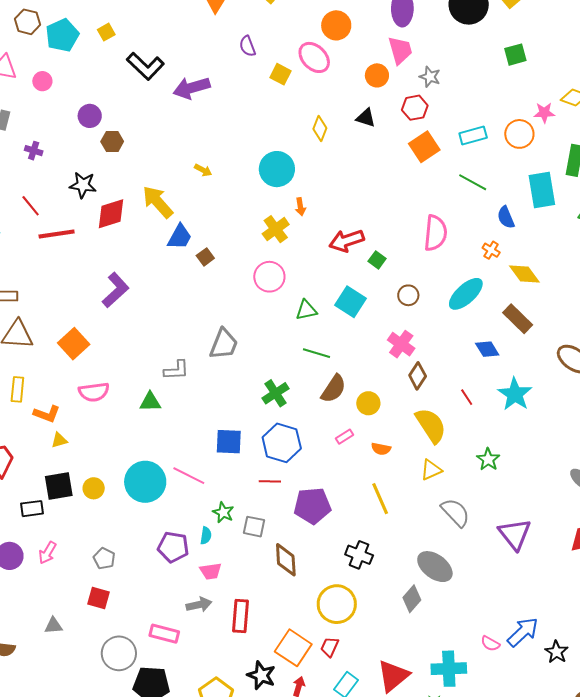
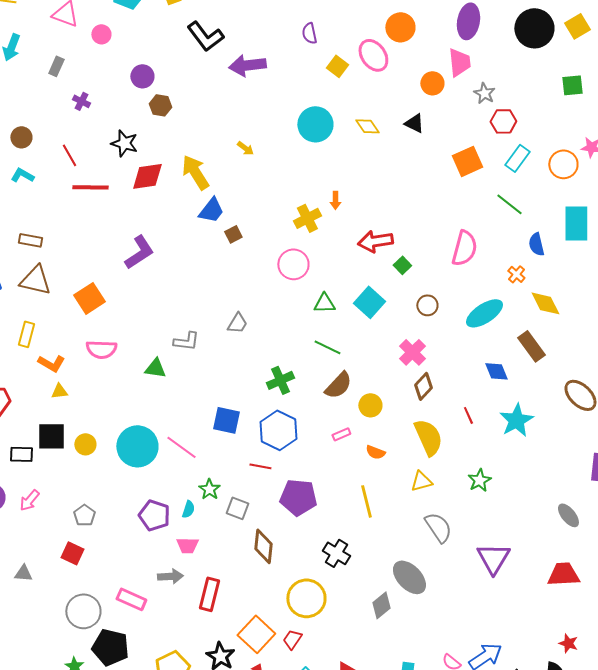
red hexagon: (415, 108) -> (503, 121), moved
yellow diamond: (320, 128) -> (367, 126), turned -65
cyan rectangle: (473, 136) -> (517, 158), turned -48
cyan circle: (277, 169) -> (315, 124), moved
gray trapezoid: (224, 344) -> (237, 323), size x0.7

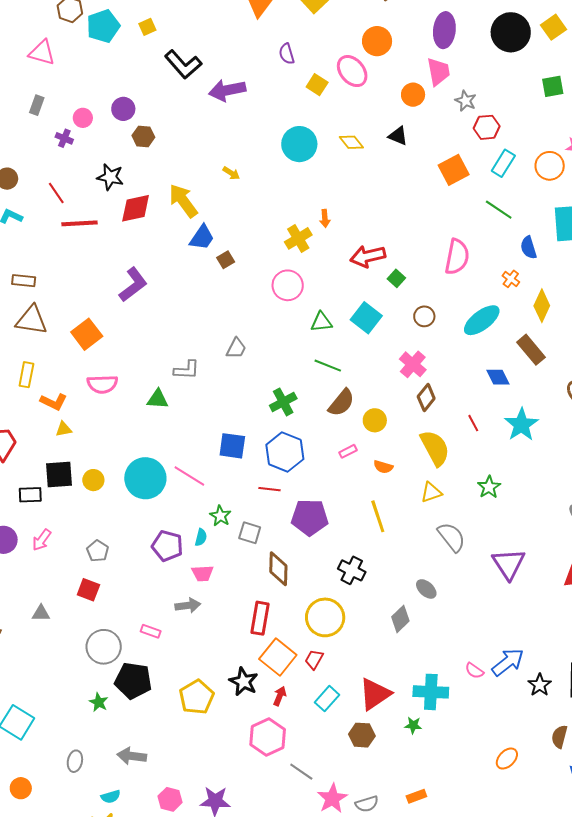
pink circle: (101, 34) -> (83, 118), moved
yellow diamond: (545, 303) -> (542, 306), turned 56
gray ellipse: (409, 577) -> (426, 589), size x0.6
red rectangle: (209, 594) -> (260, 618), moved
pink rectangle: (131, 599) -> (151, 631), size x0.7

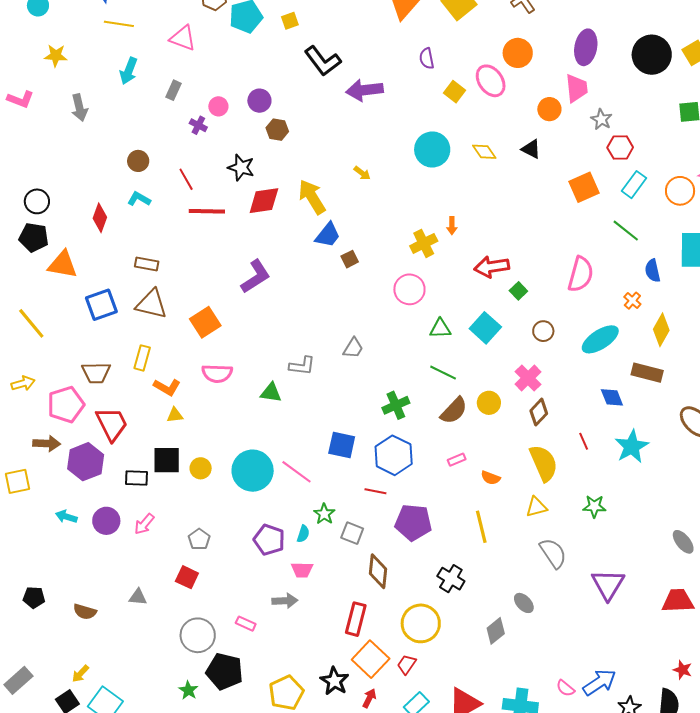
brown rectangle: (531, 350) -> (647, 373), turned -40
yellow circle: (375, 420) -> (489, 403), moved
green star: (489, 487) -> (594, 506), turned 30

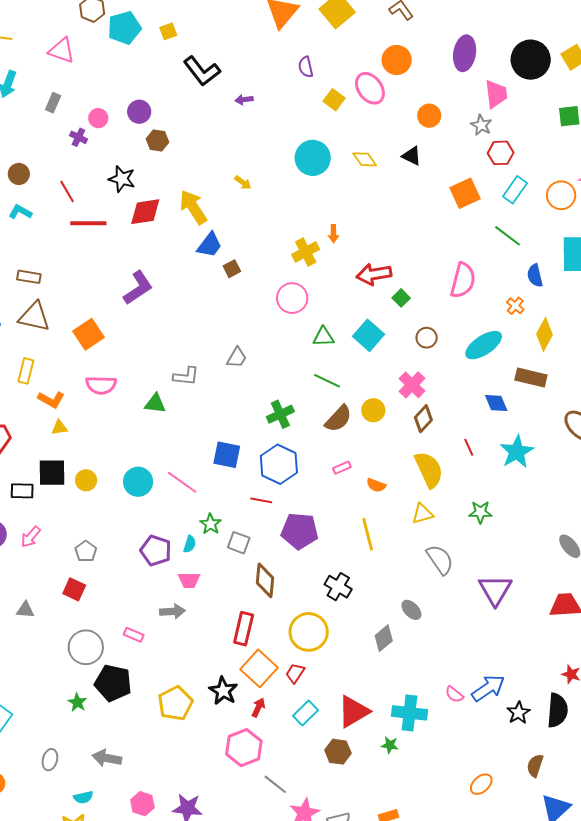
pink trapezoid: (577, 88) -> (496, 94), moved
purple arrow: (365, 90) -> (244, 100), size x0.5
cyan circle: (253, 471) -> (138, 482), size x0.7

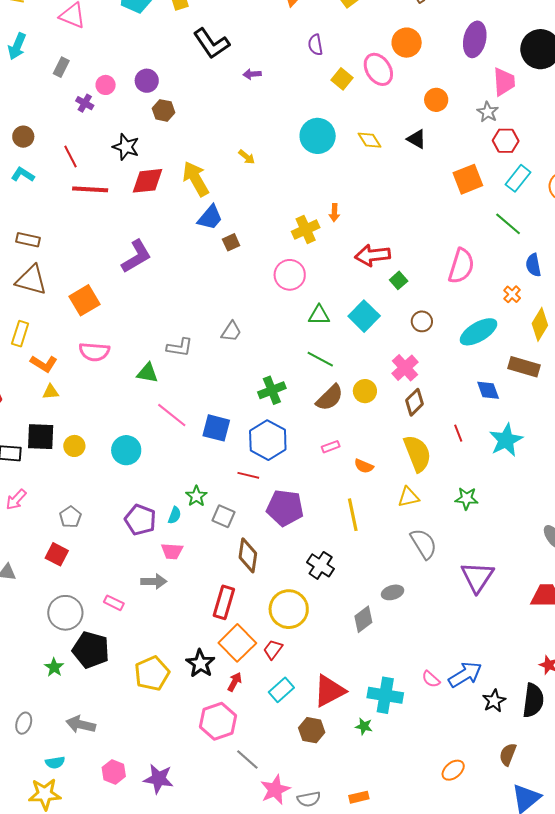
pink line: (182, 482) -> (172, 415), moved
gray ellipse: (411, 610) -> (393, 592), turned -65

